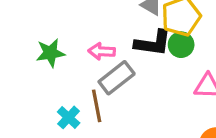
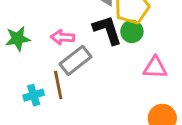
black L-shape: (153, 43) -> (107, 30), turned -116
cyan cross: (69, 117) -> (34, 95), turned 30

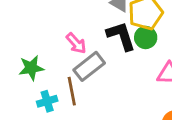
pink arrow: (63, 37) -> (76, 43), turned -135
green star: (18, 39) -> (31, 68), moved

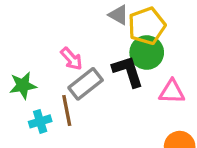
black L-shape: (121, 36) -> (128, 71), moved
green circle: (146, 37) -> (147, 53), size x1.4

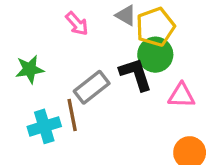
pink arrow: (71, 59) -> (77, 24), moved
green star: (23, 85) -> (30, 69), moved
cyan cross: (40, 121) -> (44, 126), size x1.4

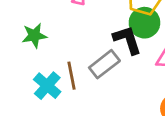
gray rectangle: (92, 87) -> (104, 64), moved
cyan cross: (44, 126) -> (47, 86), turned -32

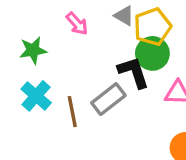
green star: (34, 36) -> (33, 50), moved
cyan cross: (47, 86) -> (36, 96), moved

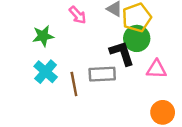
gray rectangle: (108, 99) -> (102, 74), turned 35

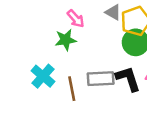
green star: (43, 36) -> (66, 40), moved
black L-shape: (122, 53) -> (128, 79), moved

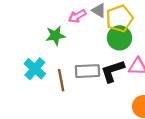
pink arrow: (76, 19) -> (77, 16), moved, turned 102
black L-shape: (128, 79) -> (113, 71), turned -90

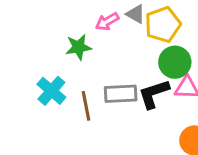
green circle: (119, 38) -> (175, 62), moved

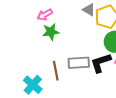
pink arrow: (107, 22) -> (45, 15), moved
cyan cross: (51, 91) -> (33, 85), moved

